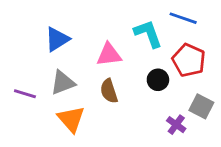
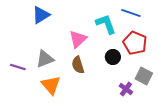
blue triangle: (57, 39) -> (41, 15), moved
pink triangle: (109, 55) -> (78, 39), turned -36

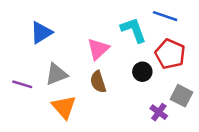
blue triangle: (41, 15) -> (41, 33), moved

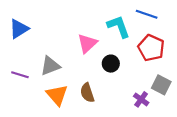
blue triangle: (41, 33) -> (19, 29), moved
black circle: (142, 72) -> (111, 64), moved
brown semicircle: (98, 82) -> (87, 93), moved

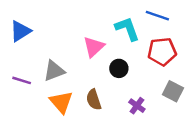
red pentagon: (151, 48) -> (162, 52), turned -30
purple cross: (141, 99) -> (137, 106), moved

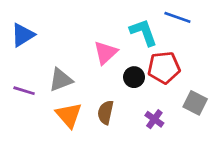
red pentagon: (162, 52) -> (164, 68), moved
brown semicircle: (94, 100) -> (105, 112), turned 30

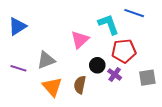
black circle: (134, 77) -> (97, 65), moved
gray square: (195, 103) -> (147, 78), turned -36
purple cross: (154, 119) -> (115, 74), moved

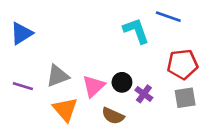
pink triangle: (80, 40) -> (94, 86), moved
red pentagon: (124, 51) -> (183, 64), moved
brown semicircle: (80, 85) -> (113, 116), moved, turned -78

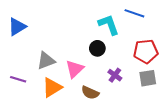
black circle: (122, 82) -> (97, 48), moved
purple line: (23, 86) -> (18, 79), moved
orange triangle: (65, 109) -> (52, 87), turned 40

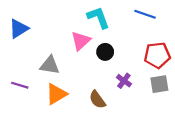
cyan L-shape: (109, 25) -> (98, 18), moved
gray triangle: (46, 61) -> (50, 65), turned 30
pink triangle: (75, 69) -> (81, 41), moved
brown semicircle: (90, 93) -> (97, 100), turned 30

